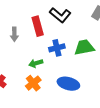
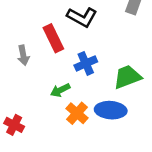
green trapezoid: (84, 47) -> (127, 77), moved
orange cross: (33, 83) -> (77, 113), moved

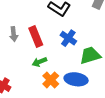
red rectangle: (53, 38) -> (36, 37), moved
blue cross: (86, 63) -> (68, 38), moved, turned -35

